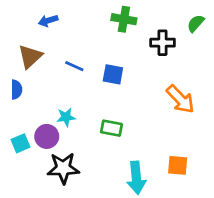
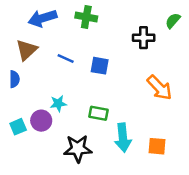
green cross: (124, 19) -> (86, 17), moved
blue arrow: (48, 21) -> (42, 18), size x1.6
black star: (63, 168) -> (78, 149), moved
cyan arrow: (136, 178) -> (123, 138), moved

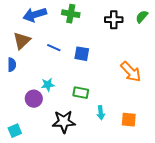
black cross: (144, 38) -> (114, 20), moved
cyan square: (18, 127) -> (15, 131), moved
cyan arrow: (123, 138) -> (101, 113), size x0.6

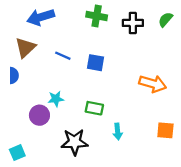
green cross: (71, 14) -> (97, 16), moved
orange arrow: (131, 72) -> (153, 84), turned -30
orange square: (129, 120) -> (165, 130), moved

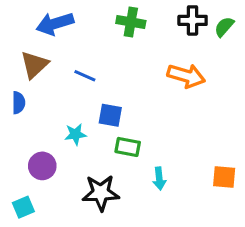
black cross: (133, 23) -> (193, 20), moved
blue square: (95, 63) -> (110, 115), moved
orange arrow: (153, 84) -> (186, 76), moved
purple circle: (39, 115) -> (42, 166), moved

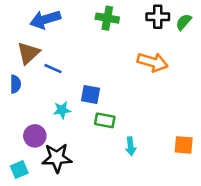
blue line: (85, 76) -> (53, 69), moved
black star: (101, 193) -> (57, 158), moved

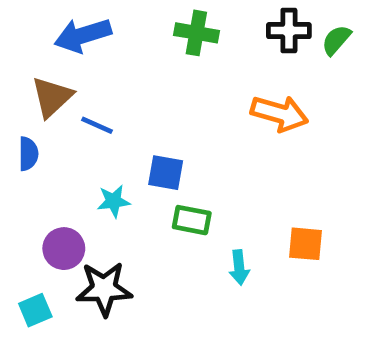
orange square: (184, 145) -> (305, 244), moved

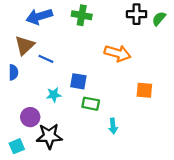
green cross: (196, 33) -> (82, 15), moved
orange arrow: (279, 113) -> (118, 53), moved
orange square: (305, 244) -> (144, 90), moved

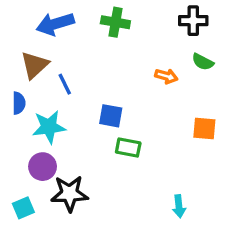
green semicircle: (159, 19) -> (203, 62), moved, turned -104
orange arrow: (118, 53) -> (166, 76), size x0.6
blue line: (46, 59) -> (65, 84), turned 40
cyan star: (54, 95) -> (49, 127), moved, size x1.5
cyan arrow: (113, 126) -> (179, 206), moved

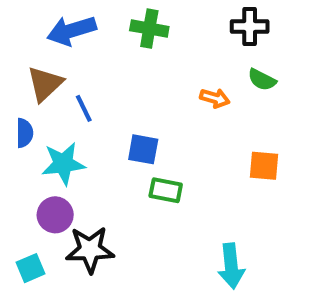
cyan arrow: (179, 206) -> (231, 266), size x1.5

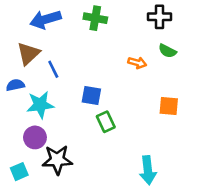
blue semicircle: (24, 133) -> (15, 85), turned -102
green rectangle: (166, 190) -> (106, 122), turned 54

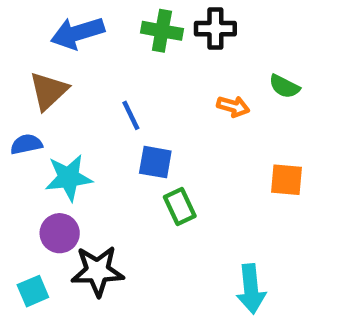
black cross: (160, 17) -> (215, 29), moved
blue line: (53, 69) -> (131, 115), moved

